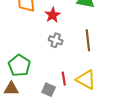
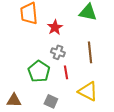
green pentagon: (19, 65) -> (39, 71), moved
red line: (64, 79) -> (66, 72), moved

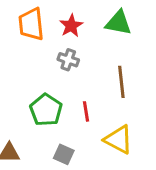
red star: (55, 27) -> (71, 26), moved
gray cross: (58, 52) -> (68, 60), moved

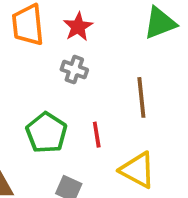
green triangle: (118, 23) -> (160, 23), moved, turned -32

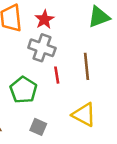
gray cross: (74, 70) -> (42, 48), size x1.5
red line: (97, 135) -> (57, 75), moved

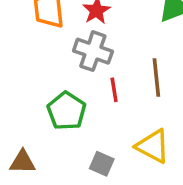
gray square: (38, 127) -> (102, 164), moved

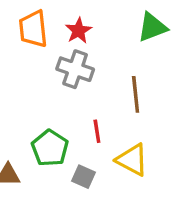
red line: (114, 90) -> (97, 131), moved
green pentagon: (67, 111) -> (50, 148), moved

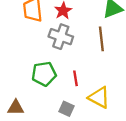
brown line: (136, 94) -> (101, 39), moved
green pentagon: (50, 148) -> (44, 74), moved, turned 30

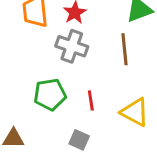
yellow triangle: (99, 97) -> (135, 112), moved

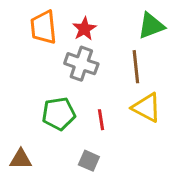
yellow triangle: (135, 112) -> (147, 108), moved

